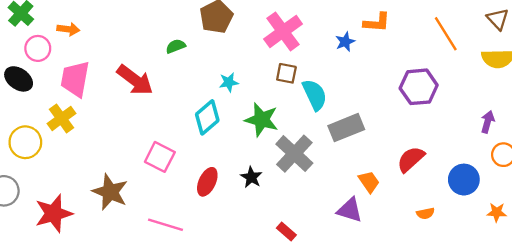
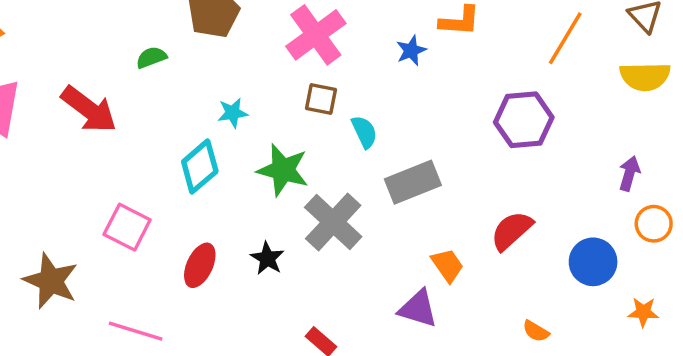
orange line: (446, 34) -> (565, 38), turned 63
cyan semicircle: (315, 95) -> (364, 132), size x0.7
orange semicircle: (425, 213) -> (536, 331), moved, turned 42

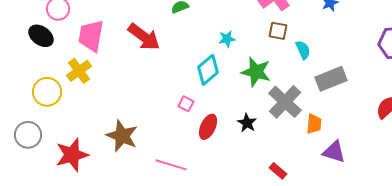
pink square: (127, 227) -> (186, 104), moved, size x0.6
orange trapezoid: (448, 265) -> (314, 124), moved, turned 40

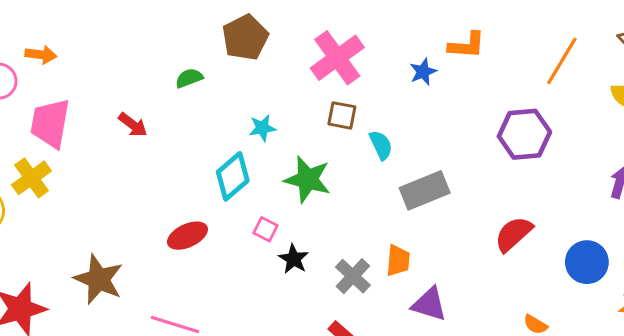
red arrow: (144, 37) -> (133, 125), size x0.6
gray cross: (285, 102) -> (353, 276), moved, size x0.7
pink square: (186, 104) -> (265, 229), moved
red ellipse: (208, 127) -> (187, 236), moved, turned 40

